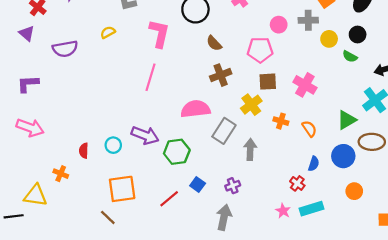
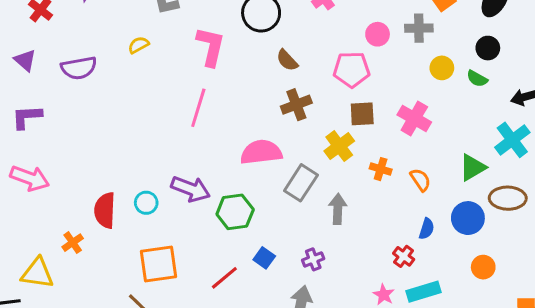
purple triangle: (27, 33) -> (25, 60), moved
yellow circle: (329, 39) -> (442, 68), moved
red semicircle: (84, 151) -> (105, 210), size x1.6
orange cross: (61, 174) -> (73, 243), turned 32

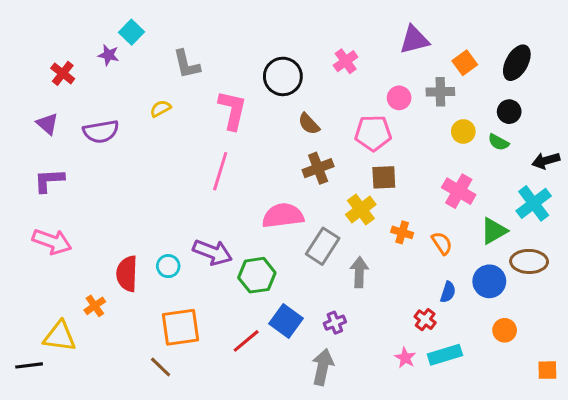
pink cross: (414, 118) -> (459, 191), moved
blue square: (264, 258) -> (286, 321), size x1.5

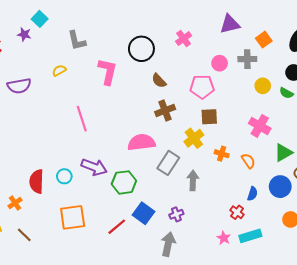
pink line: (220, 171) -> (82, 119), moved, turned -35
brown line: (161, 367) -> (24, 235), moved

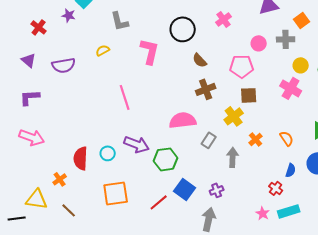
pink cross: (260, 126) -> (291, 88), moved
orange cross: (222, 154) -> (256, 139), moved, turned 32
gray rectangle: (168, 163) -> (209, 140), size x0.7

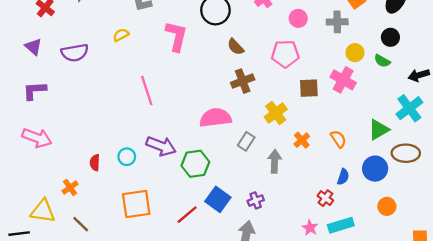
pink circle: (259, 43) -> (298, 18), moved
brown square: (249, 95) -> (309, 88), moved
red semicircle: (81, 158) -> (95, 163), size x0.6

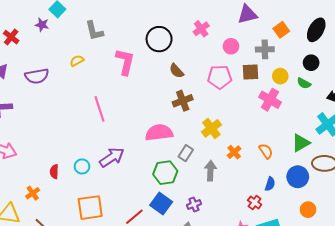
brown square: (309, 88) -> (250, 72), moved
purple arrow: (161, 146) -> (112, 157), turned -55
green hexagon: (195, 164) -> (165, 173), moved

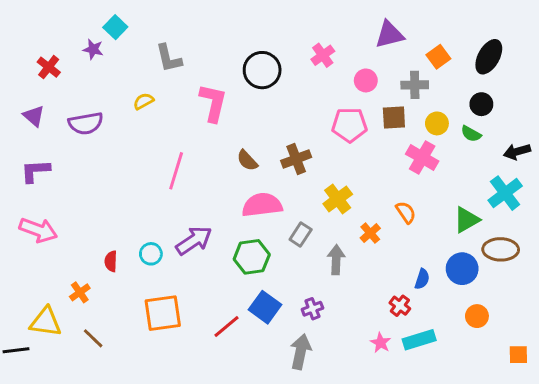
brown semicircle: (177, 71) -> (247, 160), moved
pink line: (99, 109) -> (176, 171), turned 35
orange semicircle: (266, 151) -> (406, 212), moved
green hexagon: (165, 173) -> (252, 257), moved

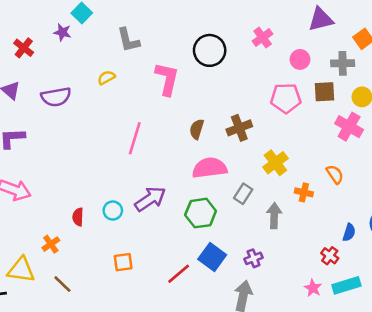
brown semicircle: (247, 160) -> (197, 129), turned 60
orange cross: (370, 233) -> (304, 192), turned -36
orange square: (163, 313) -> (123, 262), size x0.6

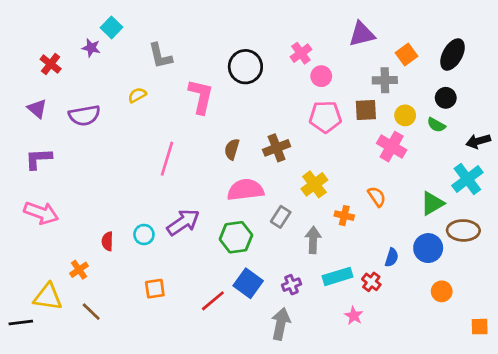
pink circle: (300, 59) -> (321, 76), moved
cyan rectangle: (346, 285) -> (337, 276), moved

